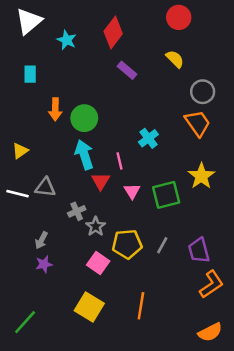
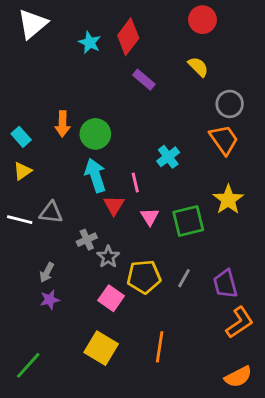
cyan star: (67, 40) -> (90, 42), moved
cyan rectangle: (30, 74) -> (21, 137), moved, turned -42

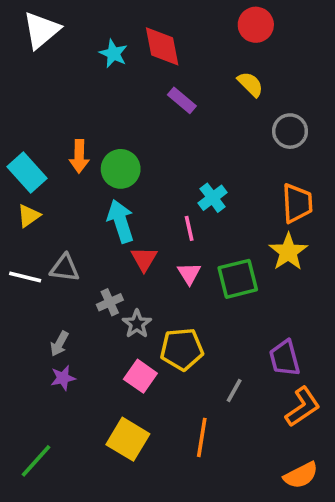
red diamond: (128, 37) -> (162, 46), turned -48
cyan rectangle: (21, 137) -> (27, 173), size x1.5
orange trapezoid: (224, 140) -> (297, 203), moved, turned 32
pink line: (135, 182) -> (189, 228), moved
gray line: (184, 278) -> (234, 391), moved

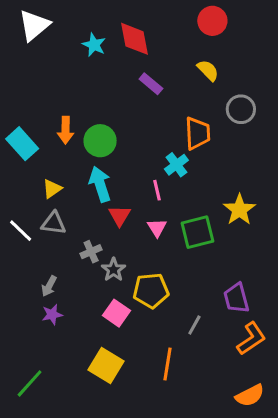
orange trapezoid: (297, 203) -> (197, 133), moved
yellow triangle: (29, 216) -> (52, 189), moved
white line: (25, 277) -> (21, 231), turned 30

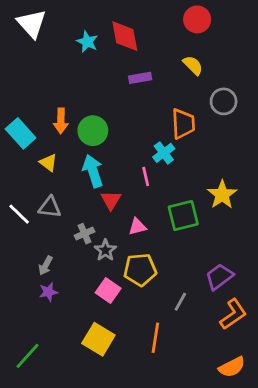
white triangle: (34, 25) -> (32, 24), turned -32
purple rectangle: (151, 84) -> (140, 78), turned -50
yellow triangle: (52, 189) -> (48, 163), moved, turned -48
pink triangle: (157, 228) -> (137, 227), moved, turned 48
purple trapezoid: (236, 298) -> (219, 277), turned 68

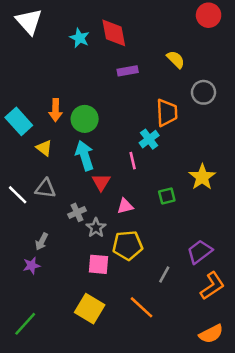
red circle: (197, 19) -> (209, 15), moved
green square: (183, 215) -> (167, 196), size x0.6
pink square: (108, 291) -> (99, 264), turned -30
purple star: (48, 292) -> (31, 266), moved
orange line: (155, 338) -> (142, 307), turned -56

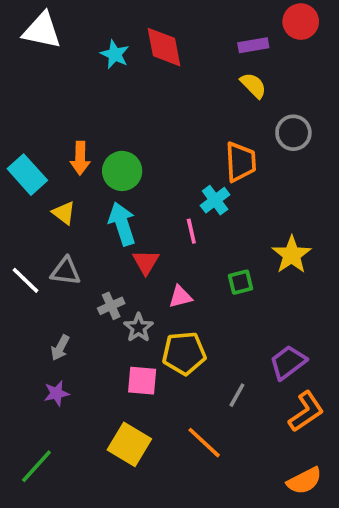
white triangle: (29, 21) -> (42, 31), turned -36
purple rectangle: (128, 71) -> (253, 45), moved
purple star: (31, 266) -> (56, 393), moved

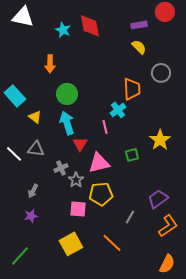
orange arrow: (80, 158) -> (50, 64), moved
pink triangle: (180, 297) -> (99, 163), size x1.6
yellow square: (129, 444) -> (71, 244), turned 30
orange semicircle: (304, 481) -> (167, 264), turned -36

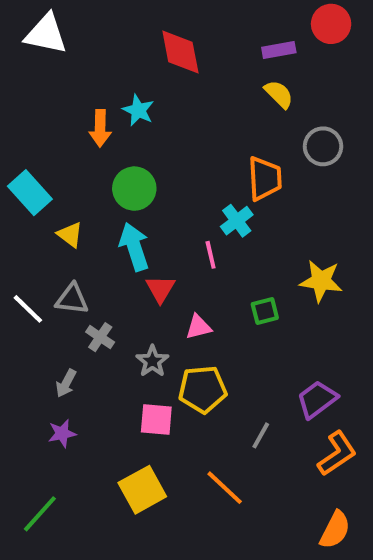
cyan star: (63, 30) -> (138, 110), moved
yellow star: (160, 140) -> (321, 281), turned -30
pink triangle: (99, 163) -> (199, 327), size x0.6
gray cross: (61, 168) -> (100, 337), moved, turned -32

